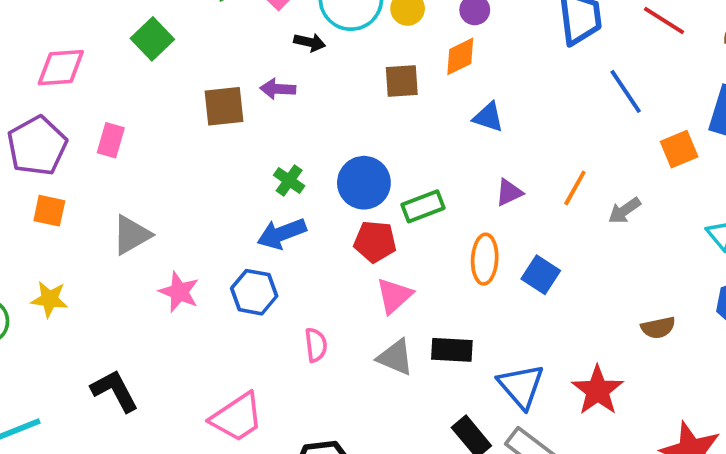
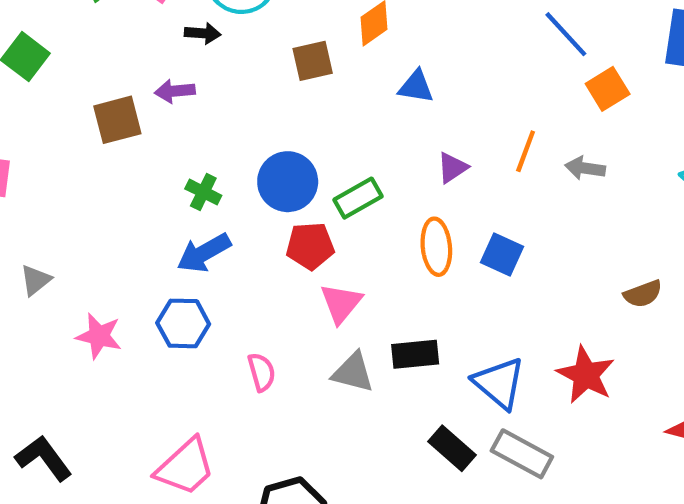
orange square: (679, 149) -> (608, 89), moved
gray arrow: (624, 211) -> (585, 168), turned 52
gray triangle: (131, 235) -> (35, 280), size x0.7

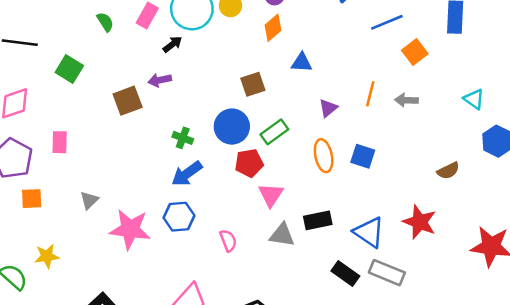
black arrow: (203, 33) -> (172, 44), turned -36
blue line: (566, 34) -> (387, 22), turned -64
brown square: (313, 61) -> (253, 84), moved
pink star: (99, 336) -> (130, 229), size x1.5

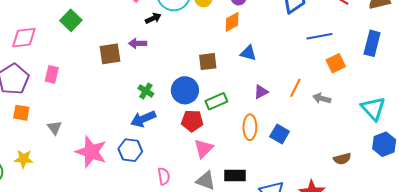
cyan triangle: (474, 99) -> (373, 108), size x1.5
gray triangle: (89, 200) -> (55, 128), moved, turned -35

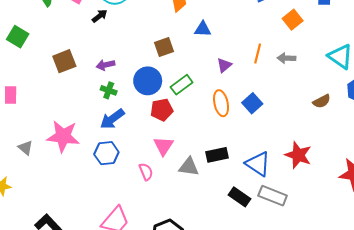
purple arrow: (138, 43) -> (106, 65), moved
blue square: (280, 134) -> (252, 103), turned 30
pink triangle: (204, 149) -> (164, 146), moved
pink star: (91, 152) -> (63, 136), moved
brown semicircle: (342, 159) -> (322, 101), moved

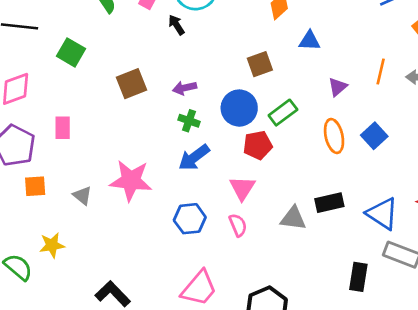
black arrow: (100, 16) -> (176, 25), turned -84
pink triangle: (164, 146) -> (242, 188), moved
blue hexagon: (106, 153) -> (190, 219), moved
black rectangle: (240, 197) -> (358, 277), moved, turned 65

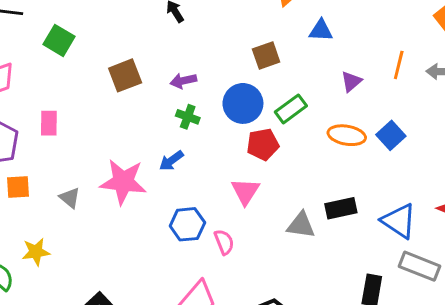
orange ellipse: (334, 136) -> (347, 135), turned -68
blue arrow: (194, 157) -> (171, 161), moved, size x0.7
pink semicircle: (238, 225) -> (224, 242), moved

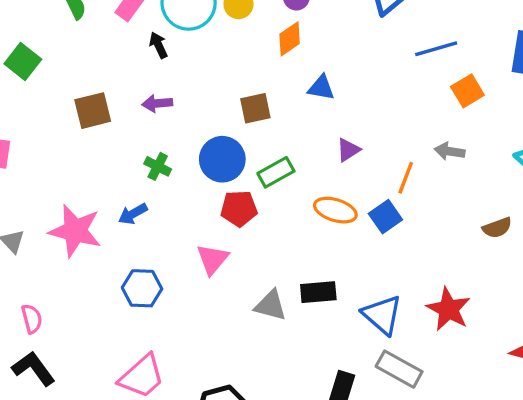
orange line: (399, 65) -> (406, 178), moved
purple arrow: (183, 81) -> (157, 103), moved
pink semicircle: (224, 242) -> (32, 319), moved

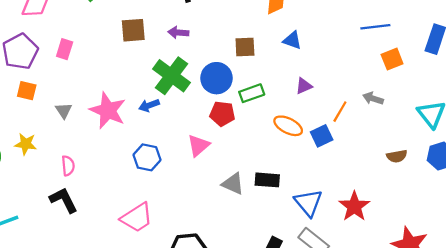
green cross: (158, 166) -> (171, 76), size x2.0

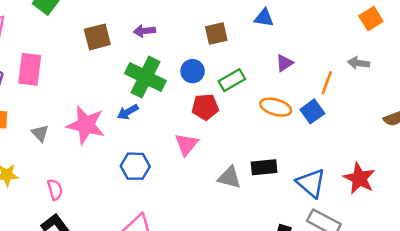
pink rectangle: (65, 49) -> (30, 69), size x1.5
blue circle: (216, 78) -> (193, 71), size x0.7

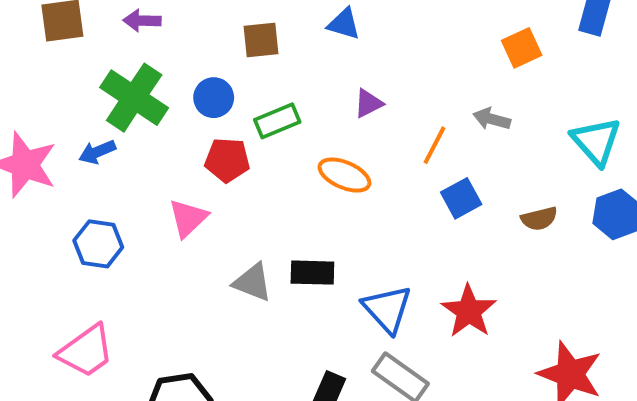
blue square: (312, 111) -> (461, 198), moved

